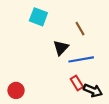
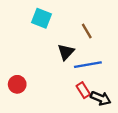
red circle: (16, 90) -> (17, 84), moved

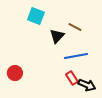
brown line: (87, 31) -> (75, 27), turned -32
black triangle: (66, 52) -> (57, 36), moved

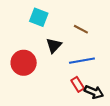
black triangle: (57, 36) -> (54, 45), moved
red circle: (15, 73) -> (24, 63), moved, size x1.5

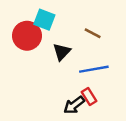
red circle: (24, 63) -> (27, 36), moved
black arrow: (94, 92) -> (74, 105), moved, turned 120

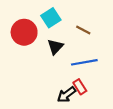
cyan square: (44, 20) -> (51, 18), moved, turned 36

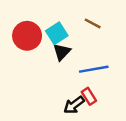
cyan square: (51, 18) -> (57, 33), moved
brown line: (83, 30) -> (93, 23), moved

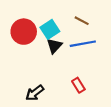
blue line: (94, 69) -> (83, 44), moved
black arrow: (74, 105) -> (35, 93), moved

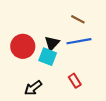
cyan square: (50, 29) -> (48, 57), moved, turned -36
red circle: (24, 32) -> (23, 46), moved

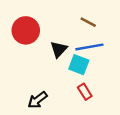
red circle: (23, 46) -> (26, 30), moved
cyan square: (48, 57) -> (79, 65), moved

